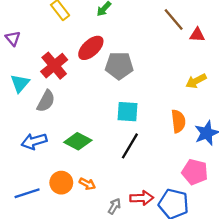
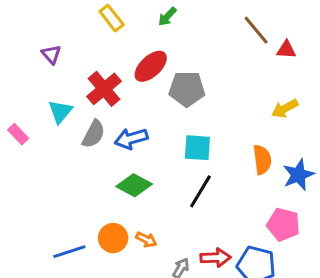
blue arrow: (34, 141) -> (131, 139), moved

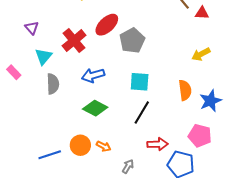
purple triangle: (51, 54) -> (32, 28), moved
gray pentagon: (187, 89) -> (132, 41), turned -30
gray semicircle: (93, 134) -> (53, 84), moved, turned -30
red arrow: (215, 258) -> (158, 144), moved

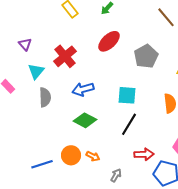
red ellipse: (107, 25) -> (109, 41), moved
gray pentagon: (132, 41) -> (146, 56), moved

